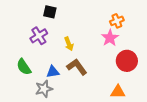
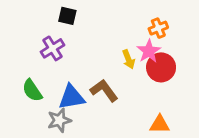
yellow arrow: (69, 44) -> (128, 59), moved
red circle: (127, 61) -> (161, 67), moved
blue triangle: (53, 72) -> (71, 97), size x1.5

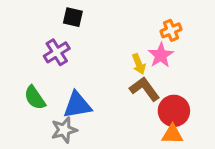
red circle: (161, 67) -> (174, 111), moved
brown L-shape: (104, 90) -> (145, 89), moved

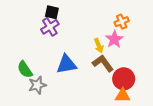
purple cross: (57, 52) -> (50, 27), moved
blue triangle: (77, 105) -> (66, 64), moved
gray star: (64, 130) -> (37, 85), moved

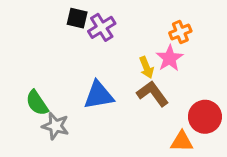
purple cross: (50, 27) -> (102, 27), moved
red circle: (124, 79) -> (205, 117), moved
gray star: (37, 85) -> (55, 126), turned 30

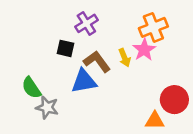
black square: (77, 18) -> (65, 48), moved
orange cross: (180, 32) -> (153, 27), size x1.5
brown L-shape: (153, 94) -> (97, 62), moved

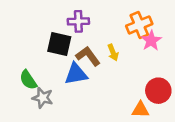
purple cross: (86, 23) -> (78, 21), turned 30
black square: (65, 48) -> (59, 44), size x1.5
pink star: (144, 50) -> (151, 41), moved

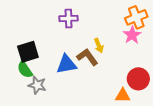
orange cross: (139, 25) -> (136, 17), moved
black square: (59, 44) -> (28, 52), moved, turned -30
brown L-shape: (88, 56) -> (87, 57), moved

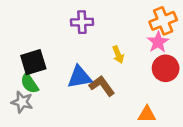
brown L-shape: (87, 57) -> (102, 86), moved
red circle: (138, 79) -> (166, 68), moved
gray star: (37, 85) -> (22, 102), moved

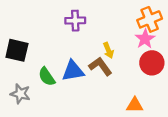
black square: (33, 62) -> (17, 50), moved, turned 30
green semicircle: (30, 83) -> (47, 77), moved
brown L-shape: (102, 86) -> (100, 66), moved

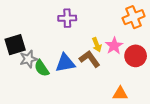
pink star: (145, 39) -> (114, 46), moved
black square: (17, 50) -> (15, 45), turned -30
gray star: (20, 94) -> (28, 59), moved, turned -30

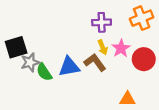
purple cross: (67, 18) -> (102, 22), moved

